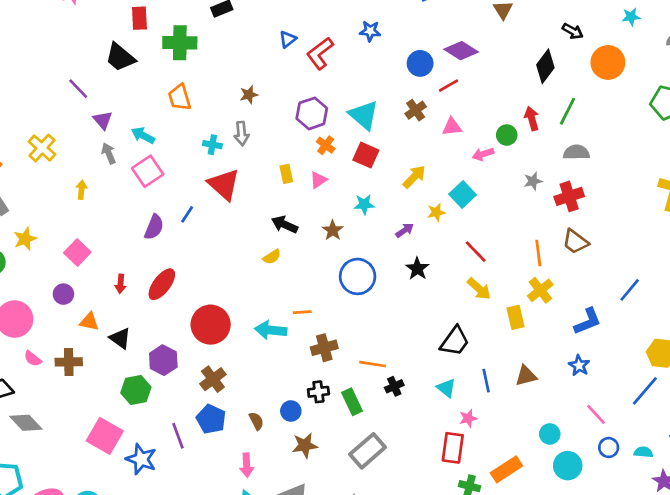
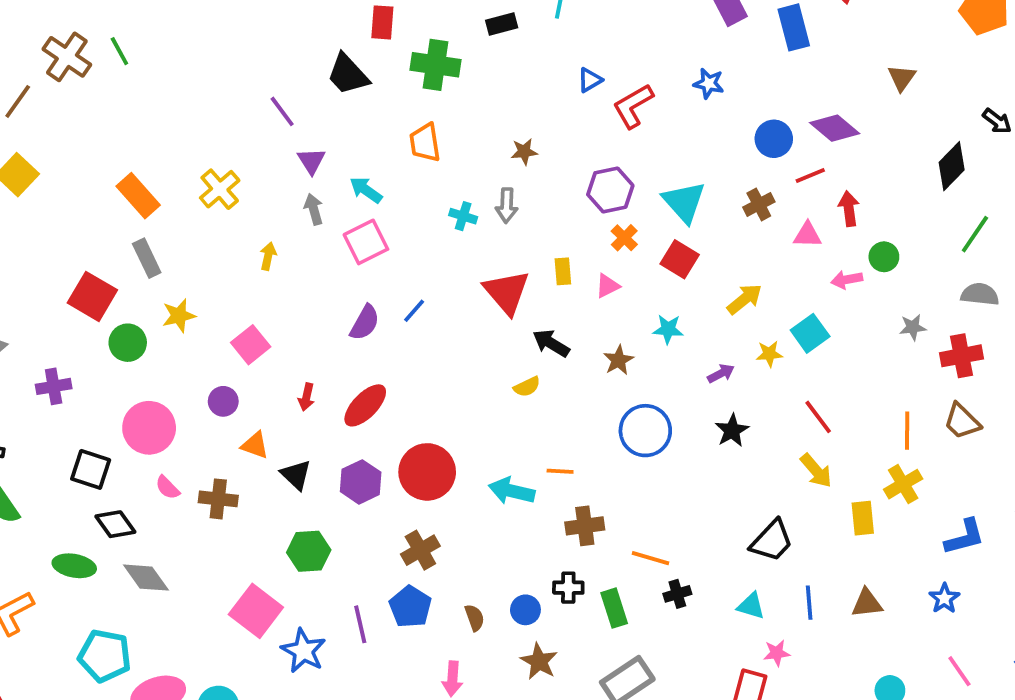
red arrow: (532, 119) -> (849, 209), moved
red triangle: (224, 184) -> (507, 292), moved
purple hexagon: (163, 360) -> (361, 482), moved
cyan triangle: (446, 388) -> (751, 606), turned -30
brown star: (305, 445) -> (539, 661), turned 30

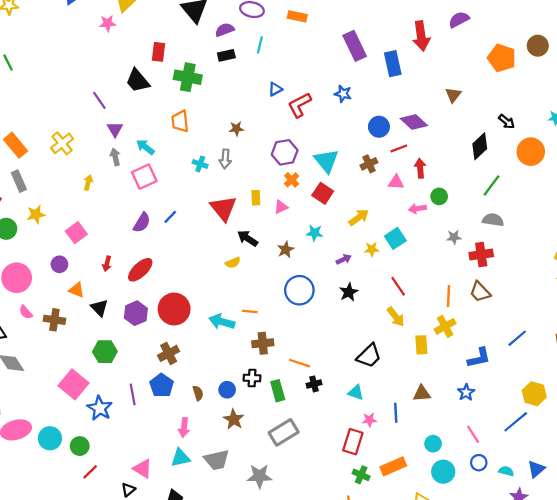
blue line: (809, 603) -> (396, 413), moved

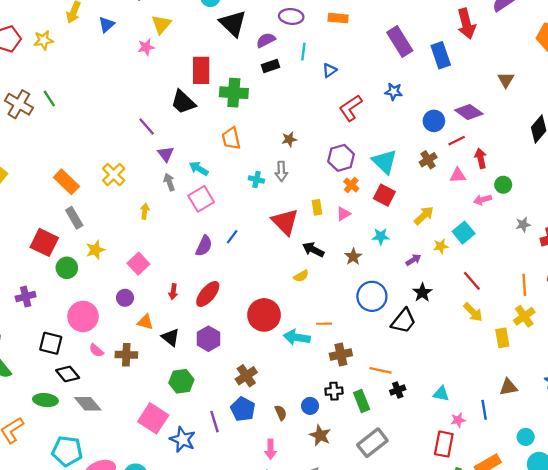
red rectangle: (158, 52) -> (201, 70), size x1.4
blue triangle: (275, 89) -> (330, 70), moved
red circle: (174, 309) -> (264, 315), moved
black trapezoid: (369, 356) -> (403, 321), moved

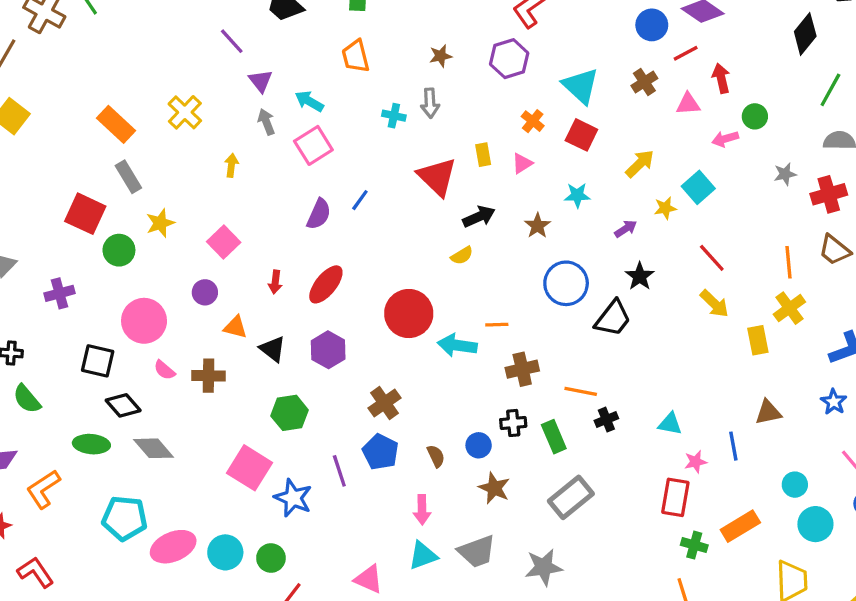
purple hexagon: (341, 158) -> (509, 59), moved
black arrow: (313, 250) -> (479, 217), turned 130

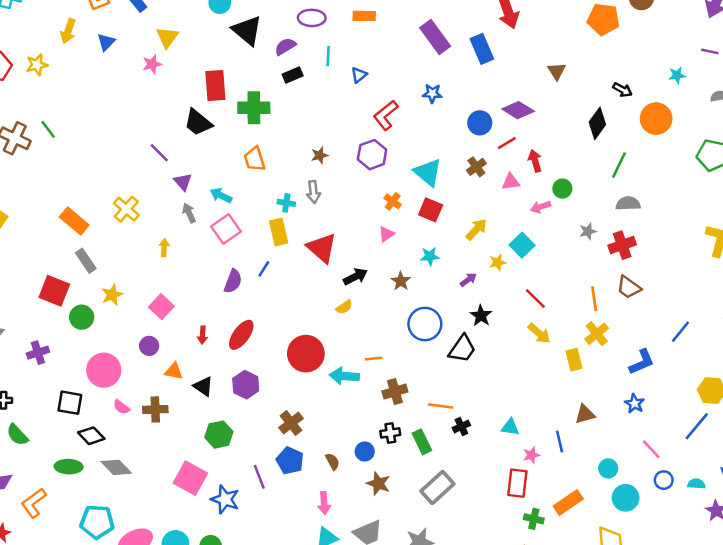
yellow rectangle: (483, 155) -> (279, 232), moved, size x1.5

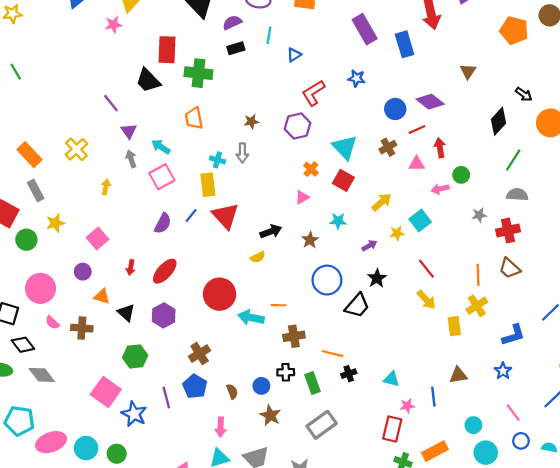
red triangle: (322, 248) -> (225, 216), moved

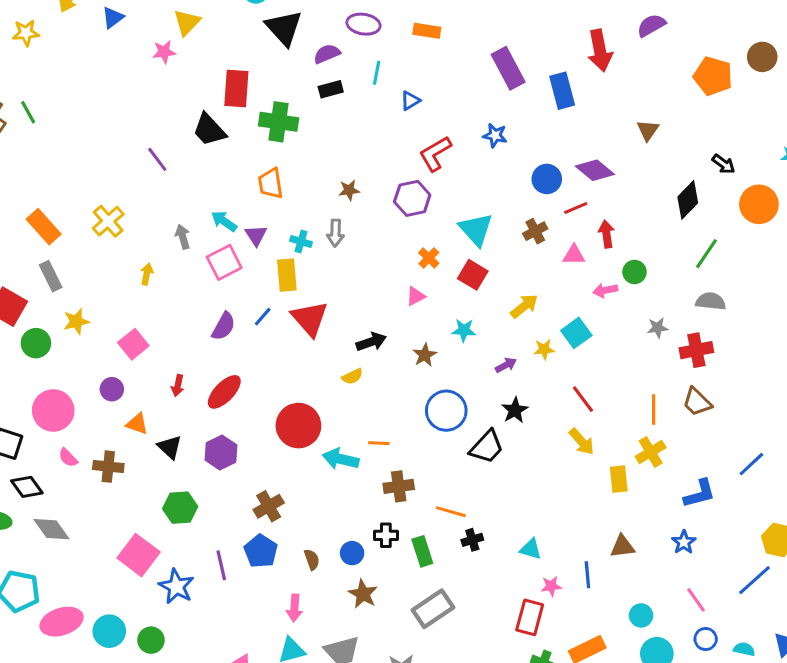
purple triangle: (129, 131) -> (256, 235), moved

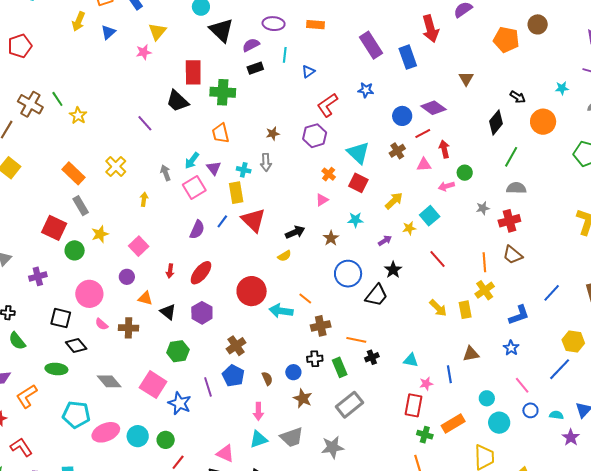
yellow star: (26, 33) -> (78, 115), moved, turned -30
cyan arrow: (224, 221) -> (192, 160), turned -84
yellow arrow: (582, 442) -> (438, 308), moved
orange line: (379, 443) -> (305, 298), turned 40
gray diamond: (51, 529) -> (109, 381), moved

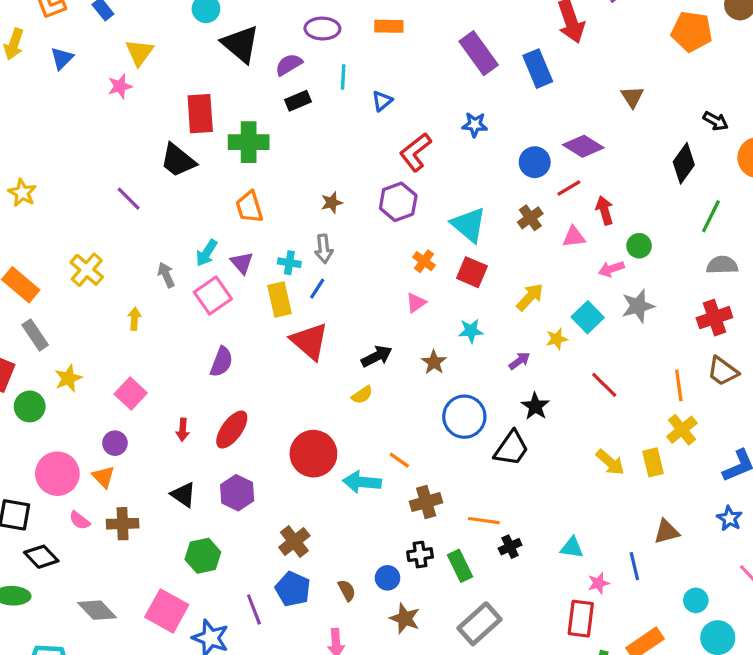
gray star: (483, 208) -> (638, 306), moved, size x1.5
blue line: (222, 221) -> (317, 289), moved
orange triangle: (145, 298) -> (103, 477), moved, turned 35

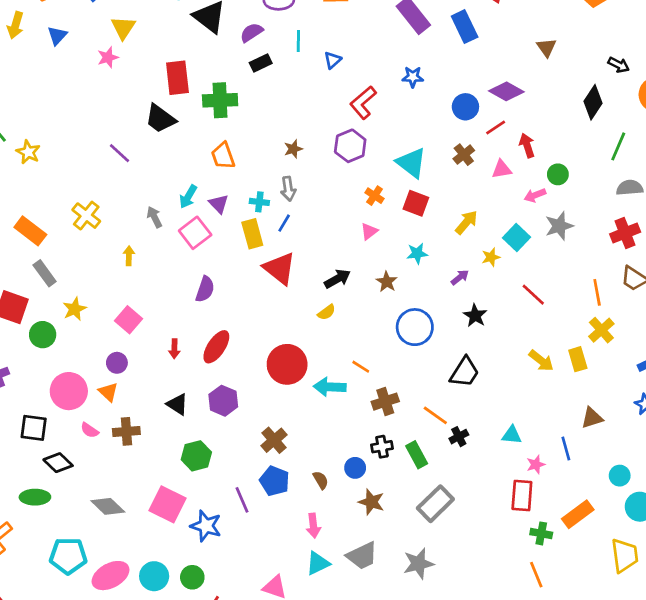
black trapezoid: (511, 448) -> (465, 372), moved
orange line: (484, 521) -> (435, 415), turned 30

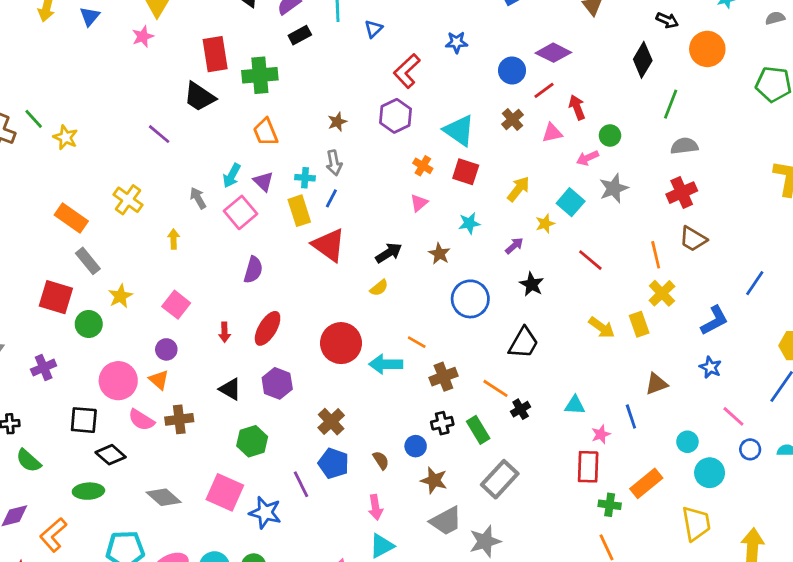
pink semicircle: (90, 430) -> (141, 420), size x1.4
gray trapezoid: (362, 556) -> (446, 521), moved

